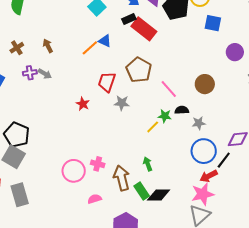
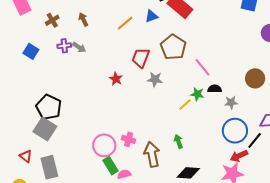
blue triangle: (105, 41) -> (151, 16), moved, turned -48
brown circle: (205, 84) -> (255, 78), moved
green rectangle: (142, 191) -> (110, 166), moved

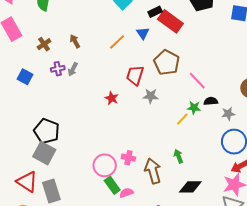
blue triangle: (151, 16) -> (143, 33), turned -40
gray arrow: (79, 47) -> (73, 69), turned 88
red triangle: (26, 156) -> (27, 182), size x1.6

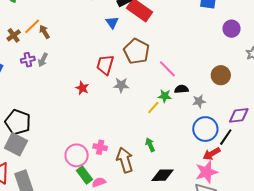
orange line: (117, 42) -> (32, 26), moved

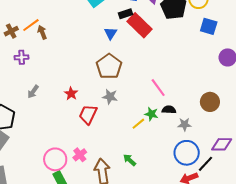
brown pentagon: (137, 51) -> (109, 66), moved
gray arrow: (43, 60) -> (33, 92), moved
red trapezoid: (105, 65) -> (88, 114), moved
green arrow: (150, 145) -> (130, 160), turned -32
pink cross: (100, 147) -> (80, 155), turned 32

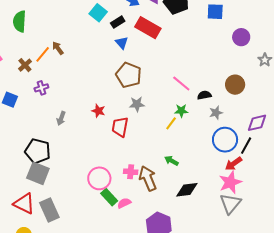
black rectangle: (126, 14) -> (118, 22), moved
brown arrow: (42, 32) -> (58, 48), moved
black semicircle: (169, 110) -> (204, 95), moved
pink cross: (80, 155) -> (131, 172), moved, turned -32

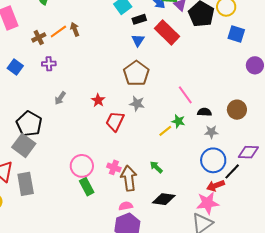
pink semicircle: (124, 203) -> (126, 206), moved

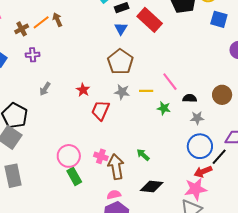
yellow line: (165, 131) -> (146, 91), moved, turned 40

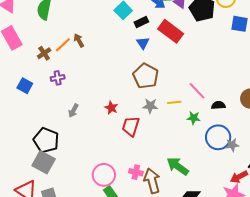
gray star: (197, 118) -> (232, 145), moved
blue circle: (200, 146) -> (218, 137), moved
green arrow: (143, 155) -> (178, 166), size x1.6

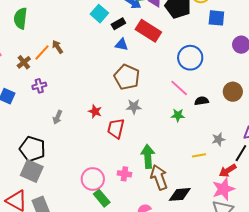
blue triangle: (143, 43) -> (122, 44), turned -40
yellow line: (174, 102) -> (199, 155), moved
blue circle: (218, 137) -> (190, 58), moved
green arrow: (178, 166) -> (148, 156), moved, turned 55
brown arrow: (152, 181) -> (159, 177), moved

